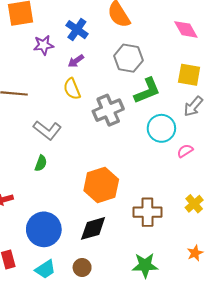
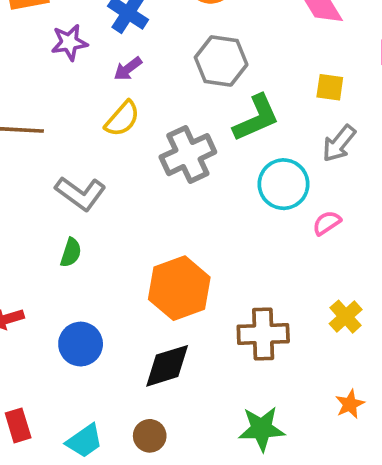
yellow square: (189, 75) -> (330, 87), size x0.7
yellow semicircle: (72, 89) -> (122, 119), turned -115
blue circle: (44, 229) -> (81, 344), moved, size x0.7

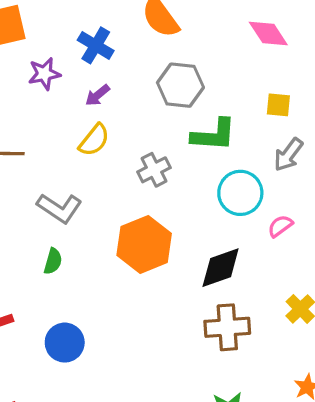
green L-shape: (256, 118) -> (214, 135), turned 30
gray cross: (188, 155) -> (154, 170), size x0.7
orange hexagon: (179, 288) -> (144, 244), moved
black diamond: (167, 366) -> (221, 268), moved

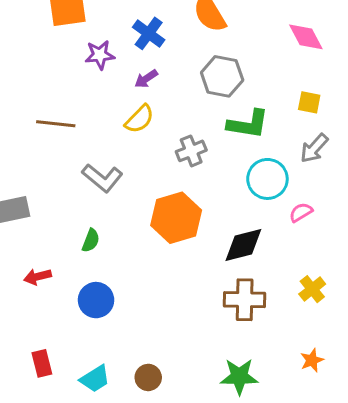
green semicircle: (53, 261) -> (91, 240), moved

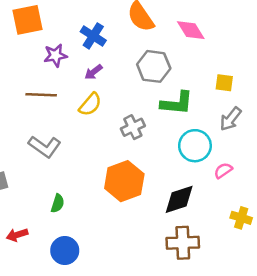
pink diamond: (306, 37) -> (191, 30), moved
brown line: (56, 124) -> (41, 95), moved
gray L-shape: (102, 178) -> (45, 147), moved
yellow cross: (312, 289) -> (241, 218), moved, turned -30

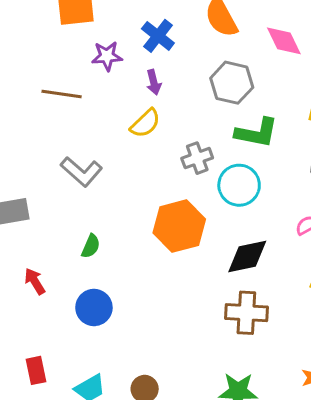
purple arrow: (93, 72) -> (154, 82), turned -72
brown line: (41, 95) -> (62, 94), moved
cyan circle: (195, 146) -> (239, 185), moved
red arrow: (17, 235) -> (35, 281), turned 70

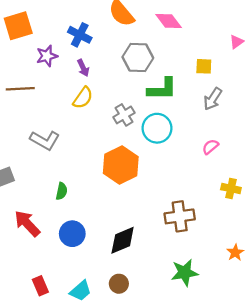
black diamond: (247, 257) -> (123, 240), moved
red arrow: (35, 281) -> (27, 223), size x1.5

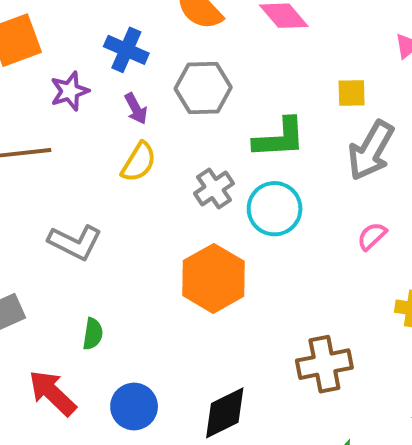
gray hexagon: (138, 57) -> (203, 88), moved
gray arrow: (213, 99) -> (371, 150), size x1.4
green semicircle: (62, 191) -> (93, 334), moved

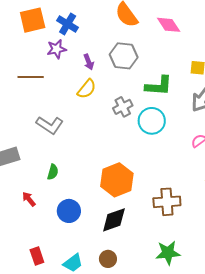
blue cross: (126, 50) -> (68, 24), moved
orange hexagon: (214, 278) -> (117, 180), moved
red arrow: (52, 393) -> (29, 199), size x0.6

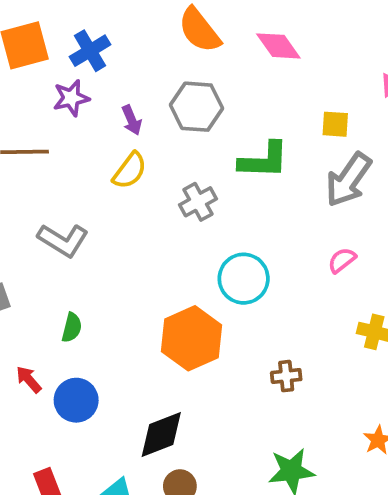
blue cross: (68, 24) -> (90, 51), turned 30
cyan circle: (152, 121) -> (244, 279), moved
brown cross: (167, 202) -> (286, 376), size x0.6
blue circle: (69, 211) -> (76, 400), moved
black diamond: (114, 220) -> (161, 435), moved

